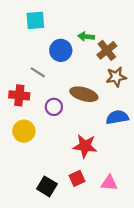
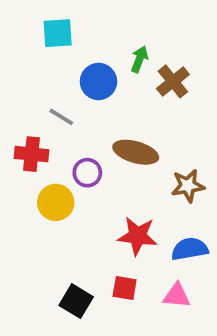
green arrow: (86, 37) -> (139, 59), turned 105
brown star: (116, 77) -> (188, 186), moved
blue semicircle: (117, 117) -> (190, 249), moved
yellow circle: (24, 131) -> (56, 202), moved
red square: (77, 178) -> (125, 288), turned 35

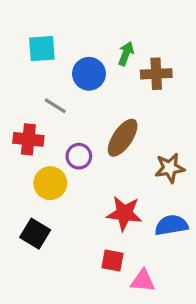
cyan square: (58, 33) -> (42, 49), moved
brown cross: (173, 81) -> (156, 74), turned 36
brown ellipse: (136, 152) -> (123, 138), turned -72
pink triangle: (177, 295) -> (143, 281), moved
black square: (76, 301) -> (35, 234), moved

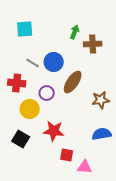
blue circle: (89, 74) -> (54, 62), moved
red star: (124, 213) -> (54, 131), moved

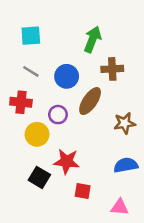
green arrow: (75, 32) -> (92, 39), size x1.5
brown cross: (93, 44) -> (112, 69), moved
gray line: (33, 63) -> (31, 71), moved
black square: (21, 139) -> (39, 177), moved
pink triangle: (85, 167) -> (120, 207), moved

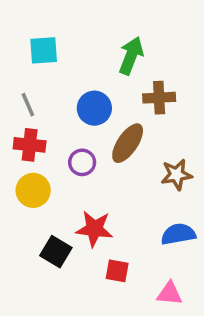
gray line: (31, 71) -> (28, 105), moved, turned 35
yellow circle: (37, 134) -> (33, 190), moved

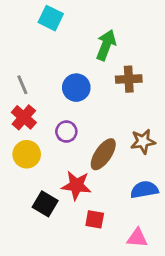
cyan square: (44, 50) -> (51, 18), moved, turned 30
brown ellipse: (128, 143) -> (103, 154), moved
red cross: (30, 145) -> (24, 117), turned 35

